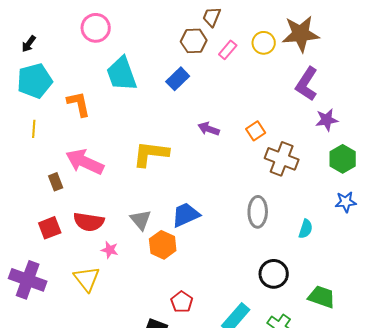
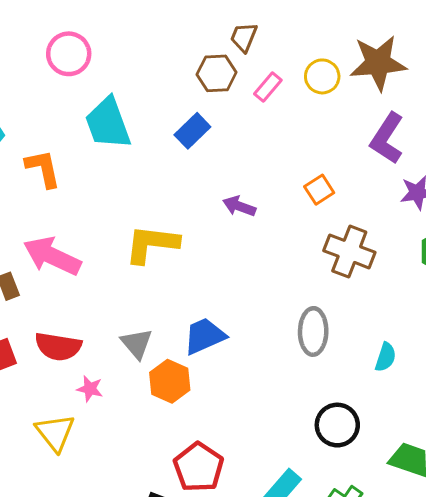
orange square: (256, 131) -> (319, 190), moved
red pentagon: (182, 302) -> (198, 467), size x1.5

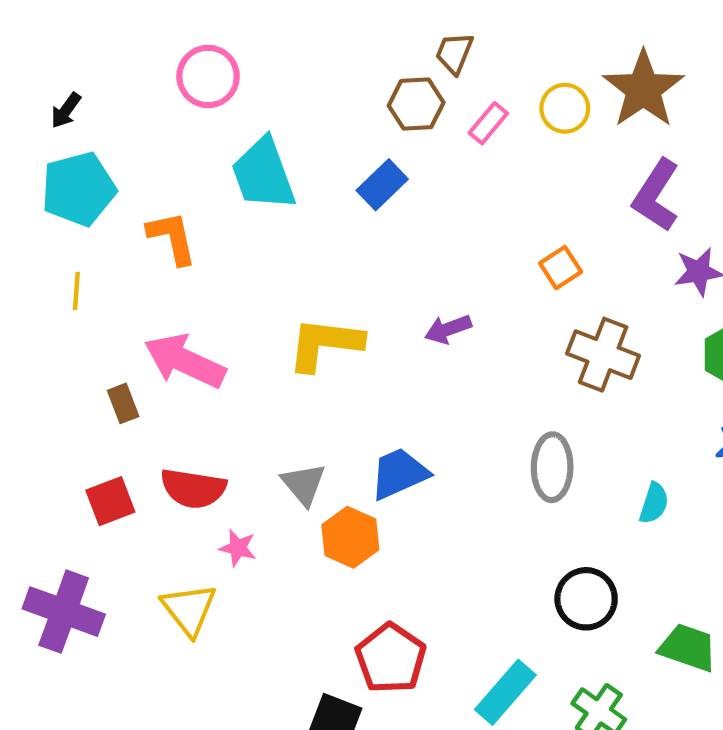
brown star: (378, 63) -> (643, 89), turned -30
purple arrow: (239, 206) -> (448, 329), moved, turned -40

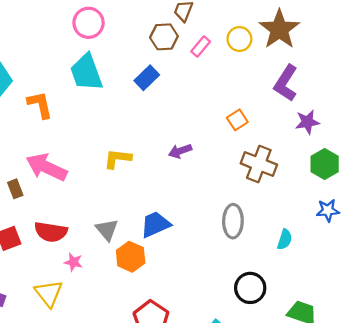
pink circle: (208, 76) -> (89, 23), moved
yellow L-shape: (325, 344) -> (118, 159), size x0.7

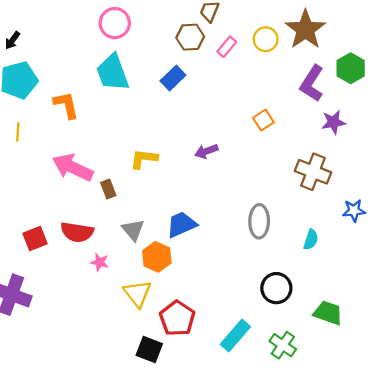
brown cross: (259, 164) -> (313, 172), moved
green hexagon: (325, 164) -> (351, 68), moved
brown rectangle: (15, 189) -> (108, 189), moved
yellow triangle: (49, 293) -> (137, 293), moved

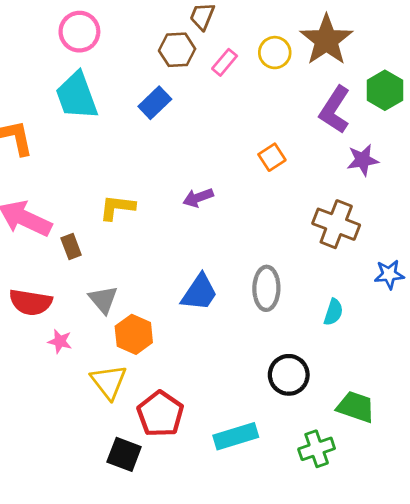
blue trapezoid: (182, 225) -> (199, 293), moved, turned 148
cyan rectangle: (235, 336) -> (236, 436), turned 32
green cross: (283, 345) -> (317, 449), moved, turned 36

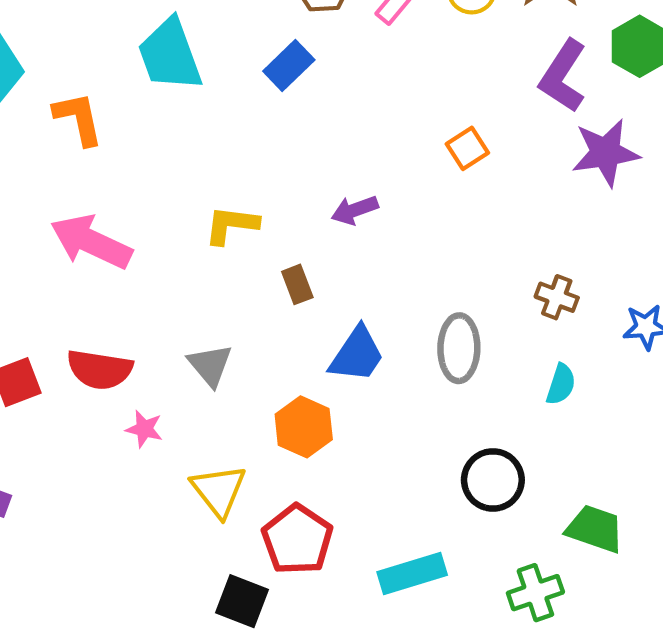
purple star: (363, 160) -> (606, 153), size x1.4
brown cross: (336, 224) -> (557, 297), moved, size x0.6
brown rectangle: (71, 246) -> (297, 284), moved
orange hexagon: (134, 334) -> (304, 427), moved

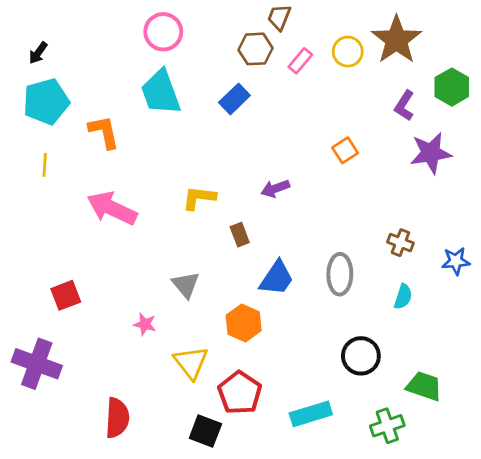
purple L-shape: (563, 76) -> (404, 106), size x0.7
red semicircle: (100, 369) -> (117, 418), moved, turned -96

